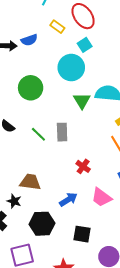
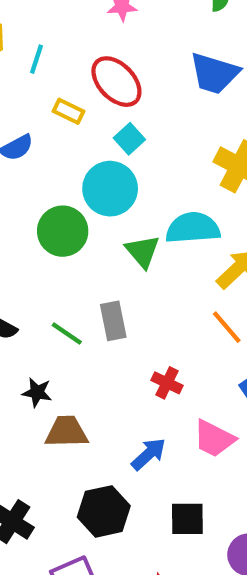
green circle: (31, 88) -> (63, 231), moved
black star: (14, 201) -> (37, 392), moved

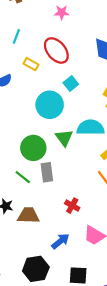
cyan square: (129, 139) -> (71, 84), moved
green circle: (63, 231) -> (33, 148), moved
brown trapezoid: (66, 432) -> (28, 215), moved

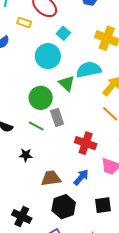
red cross: (72, 206) -> (86, 143), size x1.5
brown trapezoid: (28, 215) -> (51, 178), moved

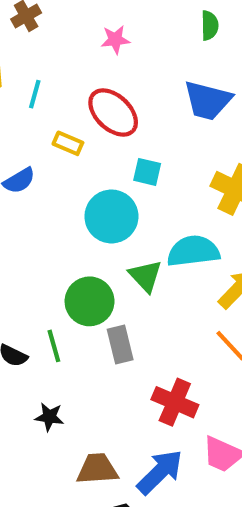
cyan square: (63, 33) -> (147, 172), turned -32
green line: (36, 126) -> (54, 346), moved, turned 42
blue arrow: (81, 177) -> (160, 472), size x1.4

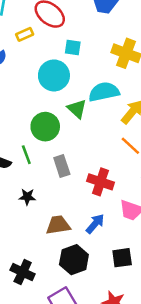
yellow rectangle: (68, 143) -> (25, 34), turned -42
gray rectangle: (120, 344) -> (62, 166), moved
blue arrow: (160, 472) -> (95, 224), size x0.7

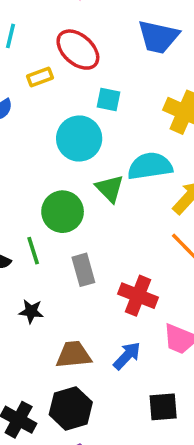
black hexagon: (74, 260) -> (71, 408), moved

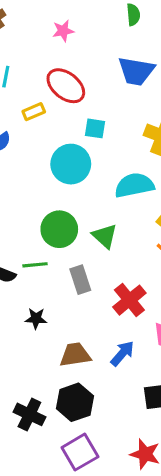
green triangle: (110, 188) -> (105, 236), moved
green line: (33, 251) -> (35, 265), turned -75
red cross: (138, 296) -> (129, 300), turned 32

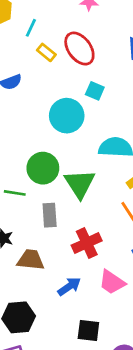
yellow rectangle: (34, 112) -> (46, 52), moved, turned 48
green triangle: (105, 236) -> (80, 184), size x1.4
brown trapezoid: (75, 355) -> (31, 260), moved

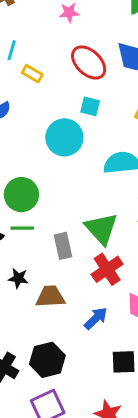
red ellipse: (79, 49) -> (89, 63), moved
green circle: (43, 168) -> (21, 195), moved
green triangle: (80, 184) -> (101, 229), moved

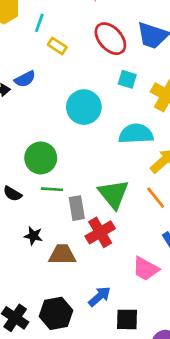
cyan square: (90, 106) -> (127, 79), moved
green line: (22, 228) -> (52, 189), moved
red cross: (107, 269) -> (100, 232), moved
blue arrow: (96, 318) -> (99, 296), moved

